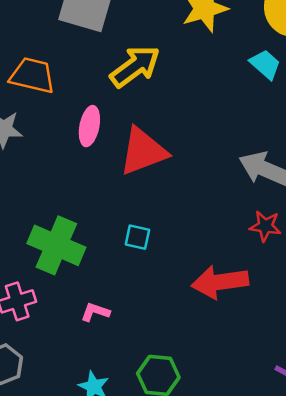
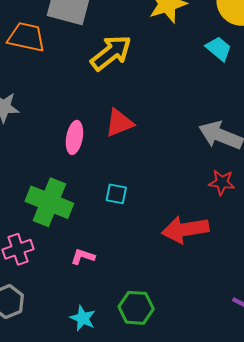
orange trapezoid: (32, 75) -> (26, 37), moved
pink ellipse: (89, 126) -> (74, 137), moved
red triangle: (143, 151) -> (119, 123), size x0.7

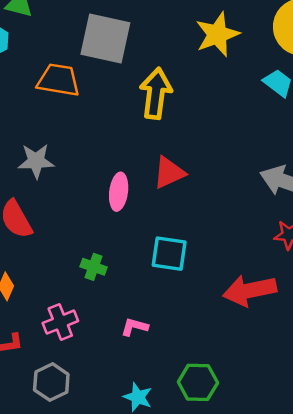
yellow arrow: (111, 53) -> (156, 93), turned -42
cyan square: (116, 194) -> (169, 254), size x1.5
green cross: (49, 202) -> (94, 267), size x0.5

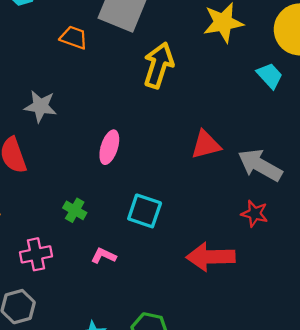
orange trapezoid: (58, 80) -> (74, 38), size x0.7
red triangle: (169, 173) -> (206, 145), moved
pink L-shape: (135, 327) -> (104, 256), moved

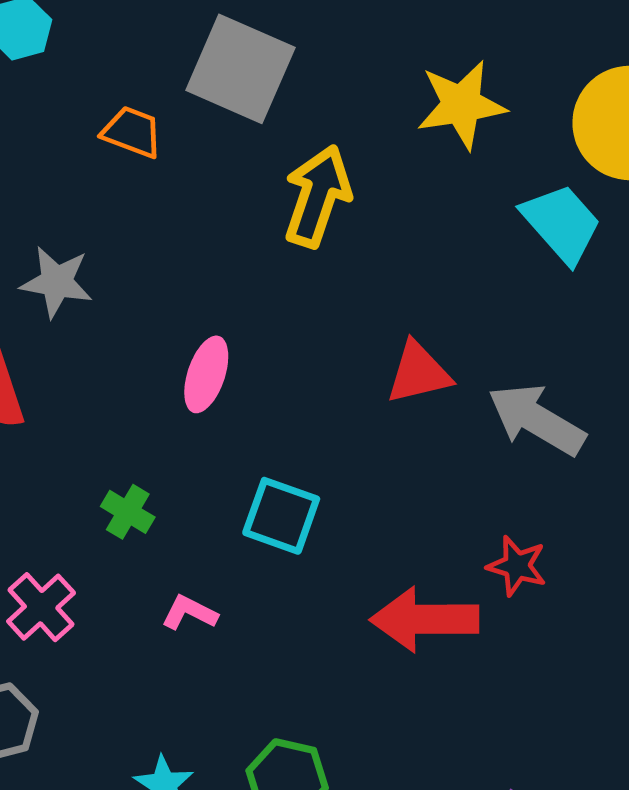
cyan trapezoid: (270, 76) -> (561, 223), size x1.4
red star: (255, 214) -> (517, 566), moved
pink cross: (36, 254) -> (41, 607), turned -32

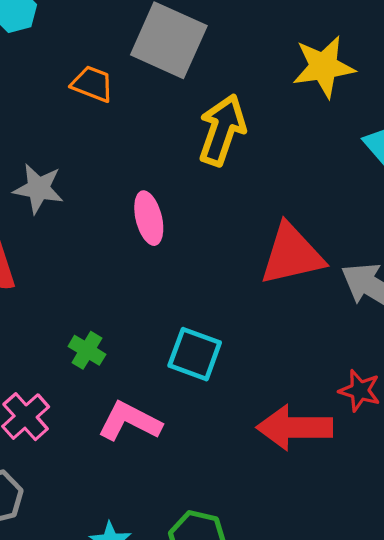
red triangle: (418, 373) -> (292, 255), size x1.4
pink ellipse: (206, 374) -> (149, 218), moved, turned -33
pink L-shape: (189, 613) -> (130, 421), size x1.6

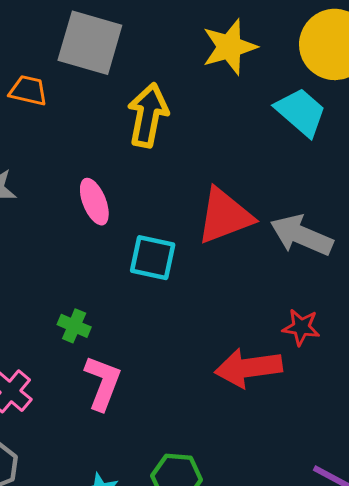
green cross: (87, 350) -> (74, 326), moved
cyan square: (195, 354) -> (153, 258), moved
pink L-shape: (130, 421) -> (103, 383), turned 92

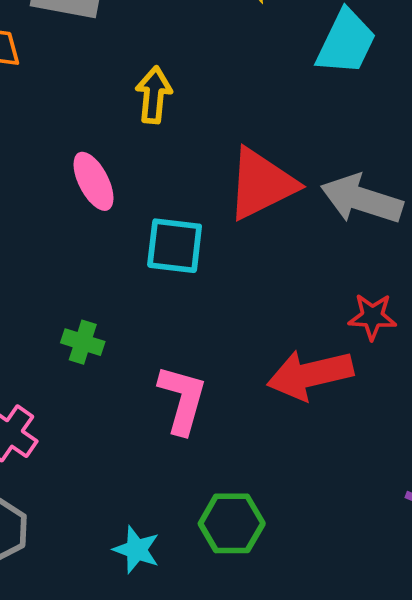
cyan trapezoid: (301, 112) -> (346, 42), turned 80
yellow arrow: (148, 115) -> (154, 95), moved, size x0.7
pink L-shape: (103, 383) -> (182, 399), moved

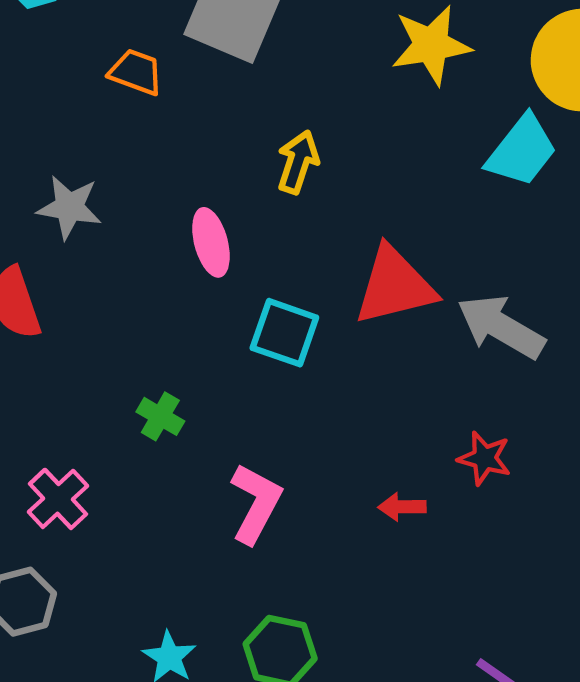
red arrow: (310, 375) -> (402, 507), size x0.5

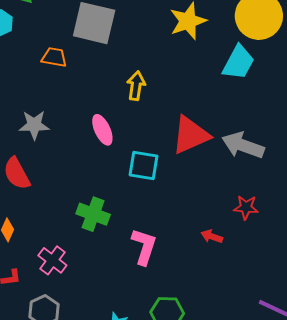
green cross: (160, 416) -> (93, 214), size x1.5
red arrow: (402, 507) -> (212, 236), turned 30

